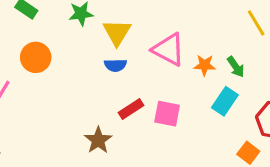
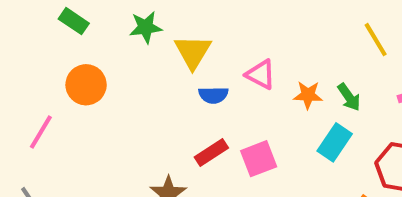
pink triangle: (169, 50) -> (261, 74), size x0.7
blue semicircle: (115, 65) -> (213, 95), moved
pink square: (167, 114) -> (259, 159), turned -32

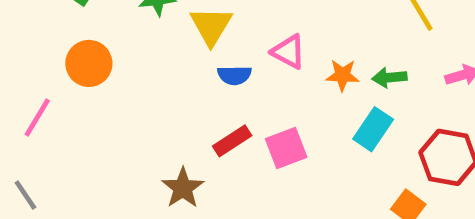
green arrow: (349, 97) -> (389, 78), turned 120

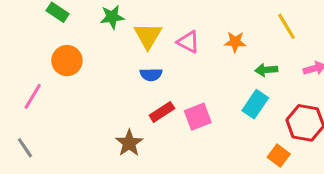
pink triangle: (288, 52) -> (188, 42), moved
blue semicircle: (234, 75) -> (151, 75), moved
orange star: (342, 75) -> (235, 42), moved

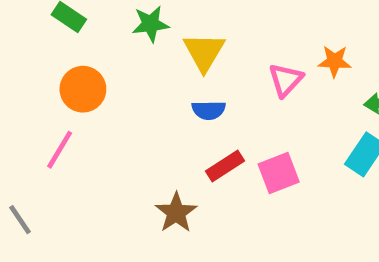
pink triangle: (188, 42) -> (286, 80), moved, turned 45
pink line: (33, 96) -> (60, 150), moved

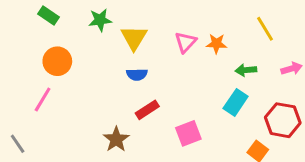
pink triangle: (286, 80) -> (185, 42), moved
pink square: (279, 173) -> (188, 133), moved

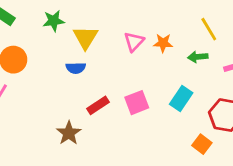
green arrow: (246, 70) -> (198, 57), moved
blue semicircle: (137, 74) -> (76, 68), moved
pink square: (188, 133) -> (137, 103), moved

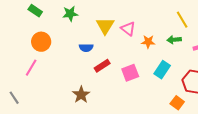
yellow triangle: (85, 37) -> (105, 26), moved
pink triangle: (134, 42) -> (128, 29), turned -35
orange star: (163, 43) -> (148, 42), moved
red rectangle: (98, 105) -> (102, 66), moved

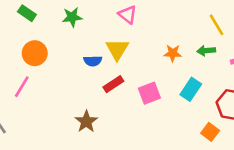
yellow triangle: (105, 26) -> (117, 49), moved
pink triangle: (128, 29) -> (128, 15), moved

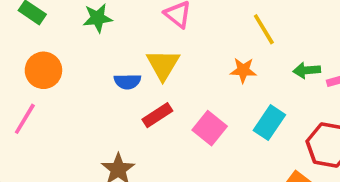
yellow line: (216, 25) -> (264, 29), moved
green arrow: (206, 51) -> (307, 70), moved
pink square: (149, 93) -> (210, 128), turned -30

